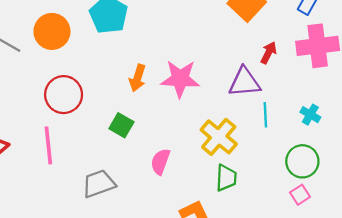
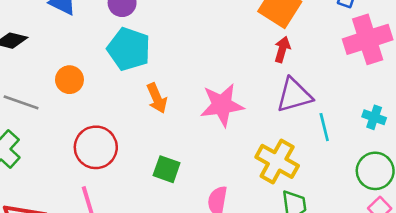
orange circle: (52, 31) -> (69, 80), size x0.7
red arrow: (269, 53) -> (282, 49), moved
orange arrow: (137, 78) -> (157, 98), moved, turned -30

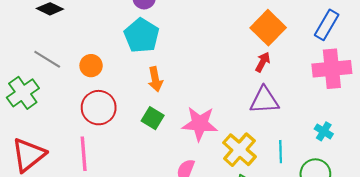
orange circle: (69, 80) -> (91, 66), moved
pink star: (222, 105) -> (200, 124), moved
cyan line: (324, 127) -> (281, 152), moved
green square: (167, 169) -> (153, 118), moved

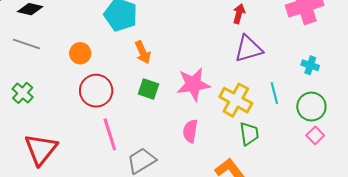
gray line: (47, 59) -> (26, 44), moved
green cross: (23, 93) -> (23, 93), size x0.7
pink line: (84, 154) -> (110, 134), moved

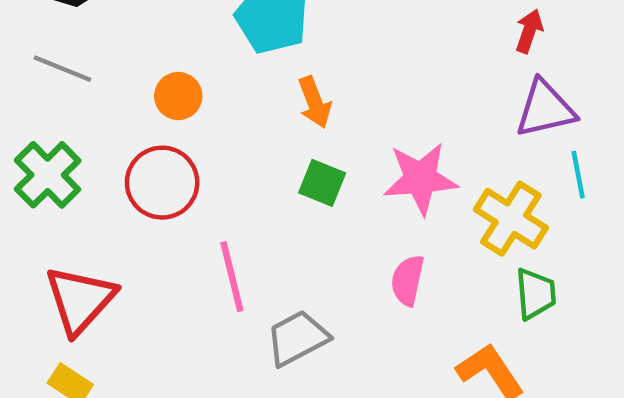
red circle: (96, 91) -> (162, 183), moved
green cross: (23, 93) -> (48, 175), size x1.4
cyan line: (274, 93) -> (578, 175), moved

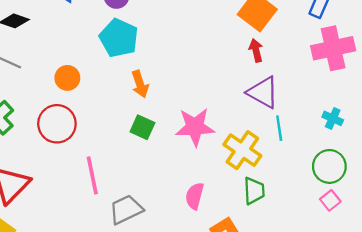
red arrow: (529, 31) -> (256, 50), turned -35
purple triangle: (545, 109) -> (263, 92), turned 40
pink semicircle: (408, 280) -> (195, 196), moved

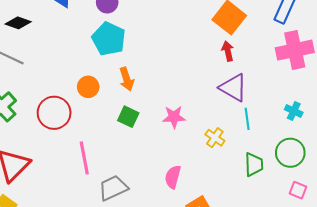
orange circle: (67, 78) -> (88, 87), moved
pink star: (195, 127) -> (174, 117), size x0.7
yellow cross: (242, 150) -> (215, 138), size x0.6
green trapezoid: (254, 191) -> (254, 164), moved
pink square: (330, 200) -> (298, 190), moved, turned -30

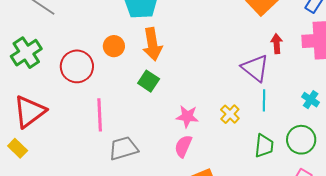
red arrow: (228, 51) -> (277, 44), moved
orange arrow: (127, 79) -> (152, 44), size x1.4
pink star: (174, 117) -> (187, 116), moved

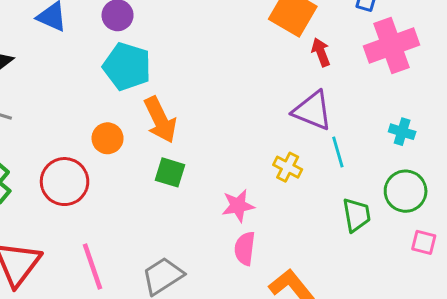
red arrow: (277, 44) -> (321, 52), moved
yellow cross: (230, 114) -> (288, 167), moved
pink line: (100, 115) -> (92, 266), moved

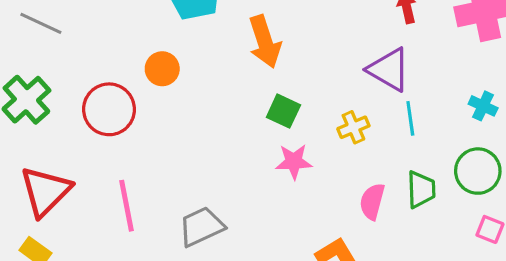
orange arrow: (160, 120) -> (265, 42), moved
yellow cross: (288, 167) -> (353, 127), turned 32
green square: (170, 172) -> (283, 111), moved
pink semicircle: (245, 248) -> (372, 201), moved

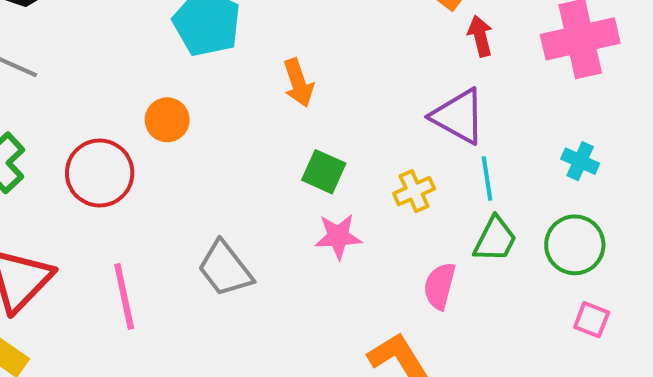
orange arrow: (265, 42) -> (298, 83), size x0.7
green trapezoid: (421, 189) -> (495, 239), moved, turned 30
gray trapezoid: (201, 227) -> (225, 269), moved, turned -102

